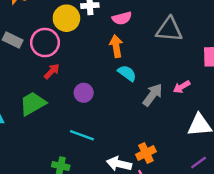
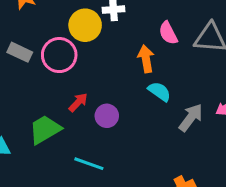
pink semicircle: (122, 18) -> (168, 33), moved, turned 78
red arrow: (52, 71) -> (78, 102), moved
cyan line: (82, 135) -> (89, 164), moved

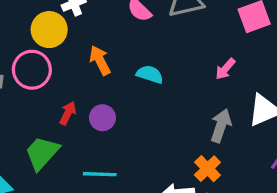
orange arrow: (146, 59) -> (100, 60), moved
gray arrow: (191, 118) -> (221, 126), moved

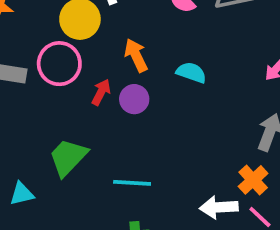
red arrow: (68, 113) -> (101, 92), moved
purple circle: (102, 118) -> (134, 99), moved

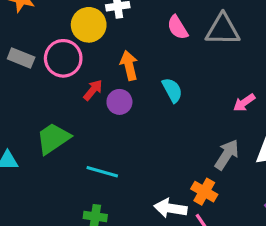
cyan semicircle: (191, 73) -> (172, 90), turned 30
orange cross: (253, 180) -> (204, 192), turned -30

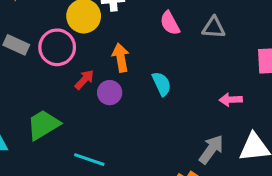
gray triangle: (223, 30) -> (214, 28), size x0.7
pink arrow: (244, 103) -> (231, 100), turned 30

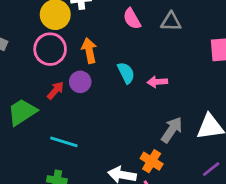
pink circle: (57, 47) -> (50, 49), moved
red arrow: (84, 80) -> (55, 90), moved
pink arrow: (231, 100) -> (157, 82), moved

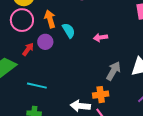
cyan semicircle: (126, 73) -> (69, 31), moved
orange cross: (152, 161) -> (101, 95), turned -35

